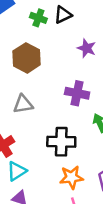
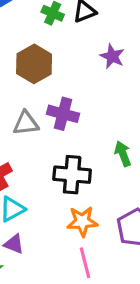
purple cross: (77, 93) -> (63, 114), moved

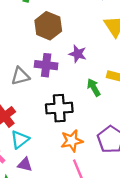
purple star: (112, 56) -> (78, 54), moved
brown hexagon: (34, 64) -> (48, 26), moved

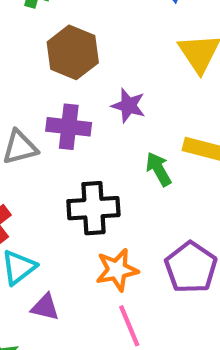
purple triangle: (25, 165) -> (45, 307), moved

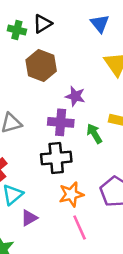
purple cross: (69, 127) -> (61, 122), moved
purple triangle: (45, 307) -> (29, 218), turned -42

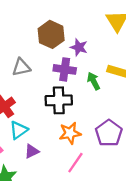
brown hexagon: (41, 66) -> (51, 34), moved
pink line: (80, 228) -> (75, 163), turned 55

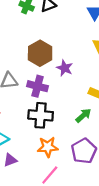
purple cross: (65, 69) -> (37, 86), moved
green arrow: (94, 81) -> (83, 115), moved, turned 70

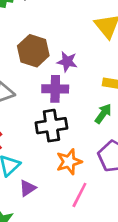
purple cross: (37, 86) -> (55, 89), moved

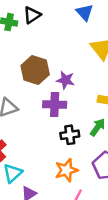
black cross: (51, 126) -> (70, 135), moved, size x0.7

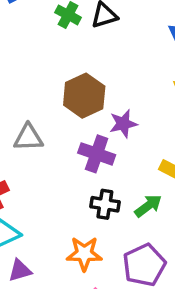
purple star: (66, 80) -> (123, 124), turned 30

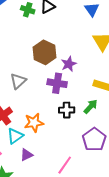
gray triangle: (28, 138) -> (18, 81), turned -30
orange star: (84, 254) -> (34, 123), moved

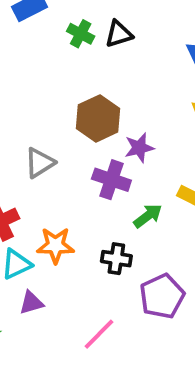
green arrow: (91, 107) -> (148, 216), moved
black cross: (67, 110) -> (116, 259), moved

